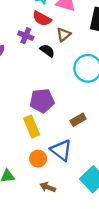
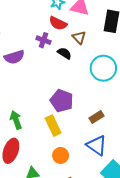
brown triangle: (63, 35) -> (79, 37), turned -32
purple pentagon: (42, 101) -> (62, 101), turned 30
blue triangle: (61, 150) -> (97, 145), moved

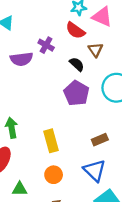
purple cross: (44, 40) -> (46, 45), moved
purple pentagon: (62, 101) -> (76, 93), moved

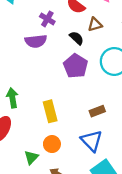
brown triangle: (96, 50) -> (95, 24), turned 48
purple semicircle: (22, 59) -> (36, 41), moved
green triangle: (20, 189) -> (31, 157), moved, turned -48

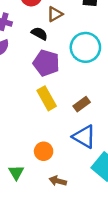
yellow rectangle: (50, 111) -> (47, 98), moved
green triangle: (31, 157) -> (16, 172), moved

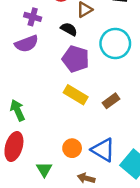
yellow rectangle: (47, 98) -> (76, 95), turned -30
blue triangle: (84, 137) -> (103, 150), moved

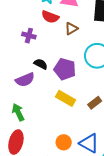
black semicircle: (69, 29) -> (41, 64), moved
purple semicircle: (27, 44) -> (25, 80), moved

